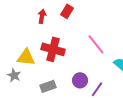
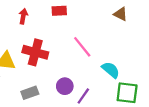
red rectangle: (67, 11) -> (59, 11), moved, turned 56

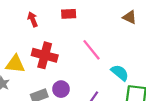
red arrow: (23, 16) -> (33, 19), turned -32
purple circle: (65, 86) -> (61, 89), moved

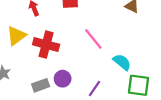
yellow triangle: (15, 64) -> (16, 36), moved, turned -42

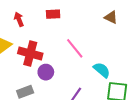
purple circle: (63, 79) -> (46, 72), moved

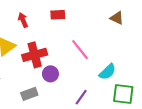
red cross: (30, 53) -> (35, 55), turned -30
cyan semicircle: (102, 70) -> (107, 72), turned 96

